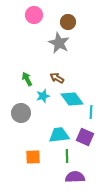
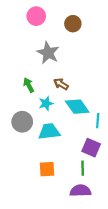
gray star: (59, 43) -> (48, 53), moved
cyan trapezoid: (59, 135) -> (49, 131), moved
green line: (67, 156) -> (83, 168), moved
orange square: (33, 157) -> (47, 169), moved

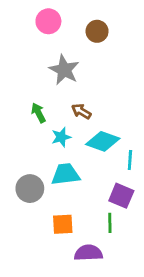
cyan diamond: (77, 107) -> (103, 141), turned -35
gray circle: (22, 122) -> (30, 189), moved
purple semicircle: (80, 191) -> (88, 253), moved

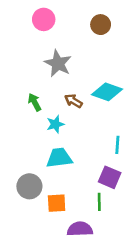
brown circle: (97, 31) -> (101, 25), moved
cyan diamond: (103, 141) -> (107, 92), moved
gray circle: (30, 189) -> (29, 186), moved

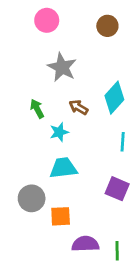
cyan diamond: (107, 92) -> (114, 98), turned -68
cyan line: (117, 145) -> (123, 142), moved
green line: (99, 202) -> (117, 251), moved

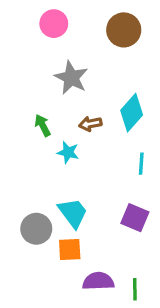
brown circle: (107, 26) -> (124, 30), size x1.4
brown arrow: (78, 107) -> (90, 124), turned -42
cyan star: (59, 132) -> (68, 152), turned 30
cyan trapezoid: (63, 168) -> (73, 213), moved, turned 60

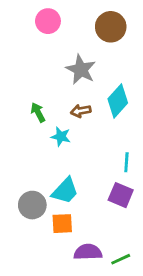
gray star: (71, 78) -> (81, 70), moved
cyan line: (141, 164) -> (126, 162), moved
cyan trapezoid: (73, 213) -> (65, 191), turned 80
green line: (135, 289) -> (121, 259), turned 66

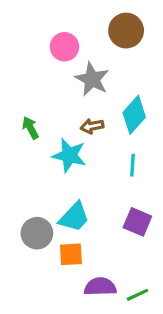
pink circle: (48, 21) -> (64, 47), moved
green arrow: (38, 112) -> (30, 128), moved
cyan star: (61, 137) -> (69, 155), size x1.5
cyan line: (126, 162) -> (133, 165), moved

